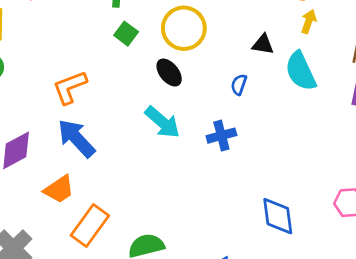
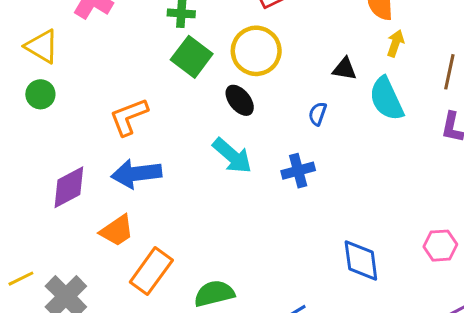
green square: (126, 34) -> (192, 57), size x1.5
blue arrow: (76, 138) -> (136, 174), turned -54

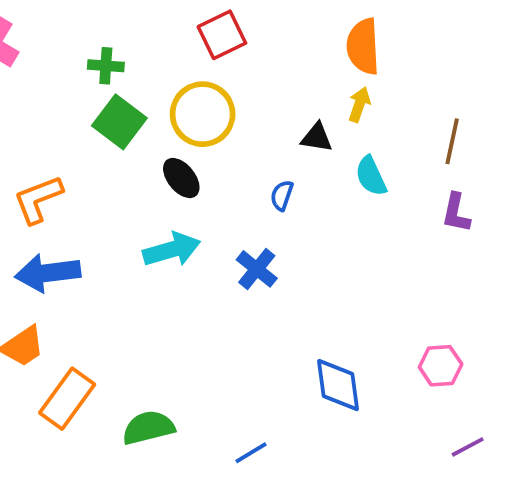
yellow arrow: (395, 43) -> (359, 104), moved
cyan semicircle: (386, 99) -> (371, 176), size x0.7
cyan arrow: (232, 156) -> (172, 250), turned -57
blue cross: (298, 171) -> (257, 269), turned -36

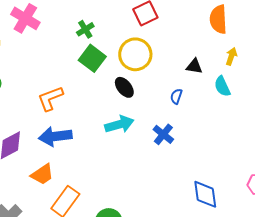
green cross: (106, 66) -> (85, 29), turned -36
yellow arrow: (359, 104) -> (231, 56), moved

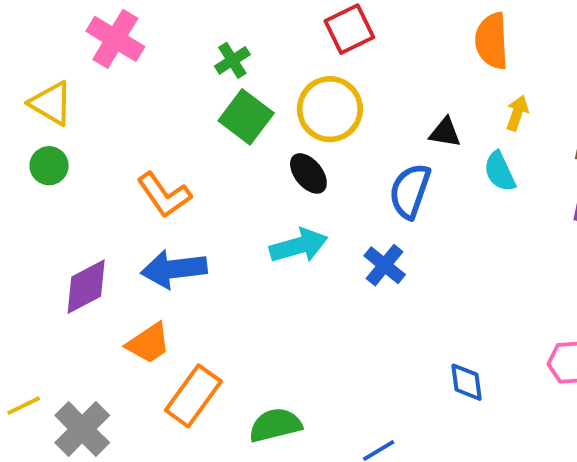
blue semicircle: (176, 96) -> (410, 191), size x1.8
orange L-shape: (50, 98) -> (164, 195), turned -104
blue diamond: (205, 194) -> (466, 382), size x0.7

